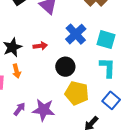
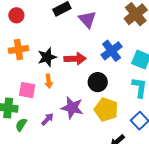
red arrow: (40, 46) -> (75, 59), size x1.5
purple star: (44, 110) -> (72, 108), moved

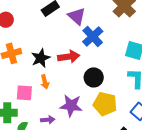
blue cross: (112, 51) -> (93, 36), moved
purple arrow: (47, 119) -> (48, 120), turned 48

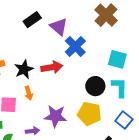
black circle: (94, 77) -> (95, 86), moved

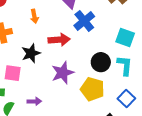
black star: (24, 69) -> (31, 53), moved
orange arrow: (29, 93) -> (34, 16), moved
purple star: (55, 116) -> (63, 73), moved, turned -30

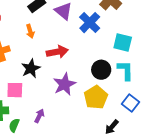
blue cross: (84, 21) -> (90, 23), moved
yellow pentagon: (92, 89) -> (96, 97), turned 30
purple arrow: (34, 101) -> (39, 116), turned -56

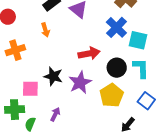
blue cross: (90, 23) -> (116, 27), moved
red arrow: (57, 52) -> (89, 53), moved
black star: (31, 68) -> (53, 76), moved, turned -30

